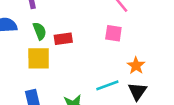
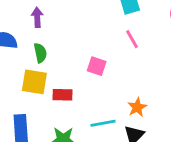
pink square: (113, 33) -> (97, 66), moved
red rectangle: (63, 39) -> (62, 95), moved

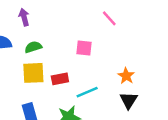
green semicircle: (40, 53) -> (33, 47), turned -84
cyan line: (103, 123) -> (87, 92), moved

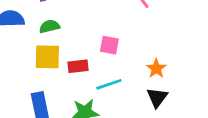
pink square: (84, 48) -> (109, 45), moved

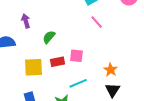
green semicircle: (49, 26) -> (49, 37), moved, turned -32
red rectangle: (78, 66) -> (58, 62), moved

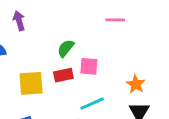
pink line: (97, 22) -> (115, 20), turned -48
green semicircle: (49, 37) -> (66, 48), moved

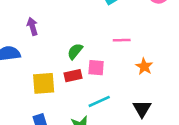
pink line: (115, 20) -> (122, 40), moved
orange star: (136, 84) -> (144, 66), moved

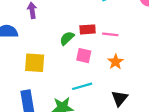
orange star: (144, 66) -> (116, 62), moved
red rectangle: (73, 76) -> (88, 29), moved

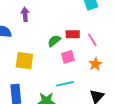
pink line: (110, 34) -> (92, 40), turned 48
pink square: (84, 56) -> (68, 57), turned -32

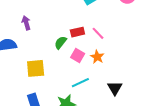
pink square: (68, 57) -> (78, 56), turned -32
orange star: (95, 64) -> (97, 57), moved

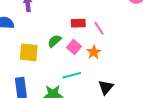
green semicircle: (61, 43) -> (54, 41), moved

